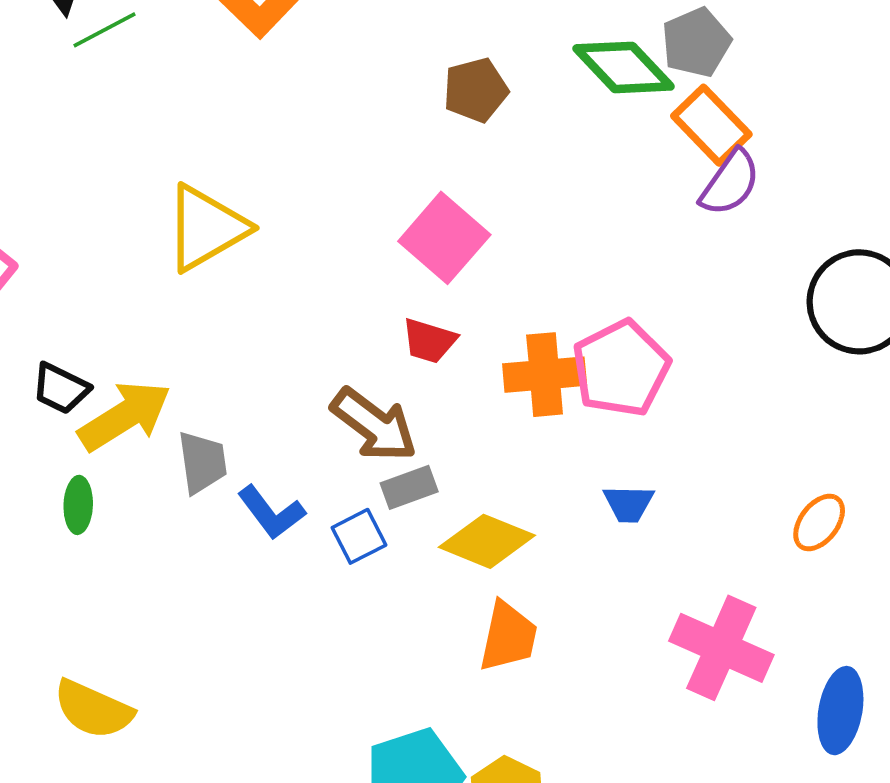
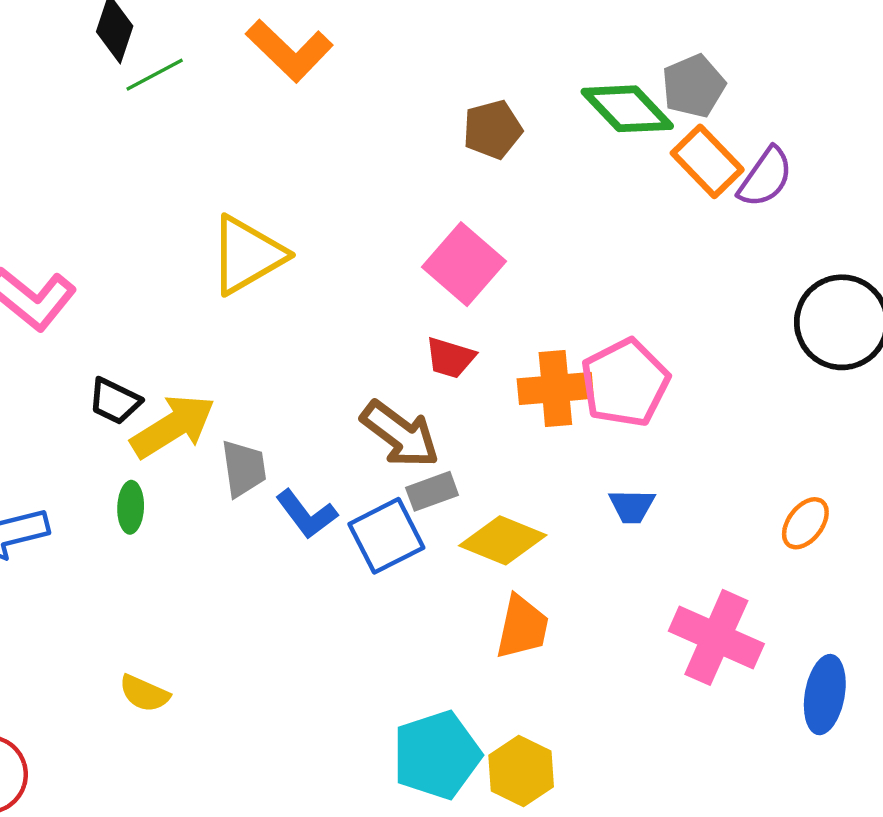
purple semicircle: (730, 183) -> (765, 177), moved
blue square: (359, 536) -> (386, 536), size x1.5
yellow semicircle: (93, 709) -> (144, 693), size x0.7

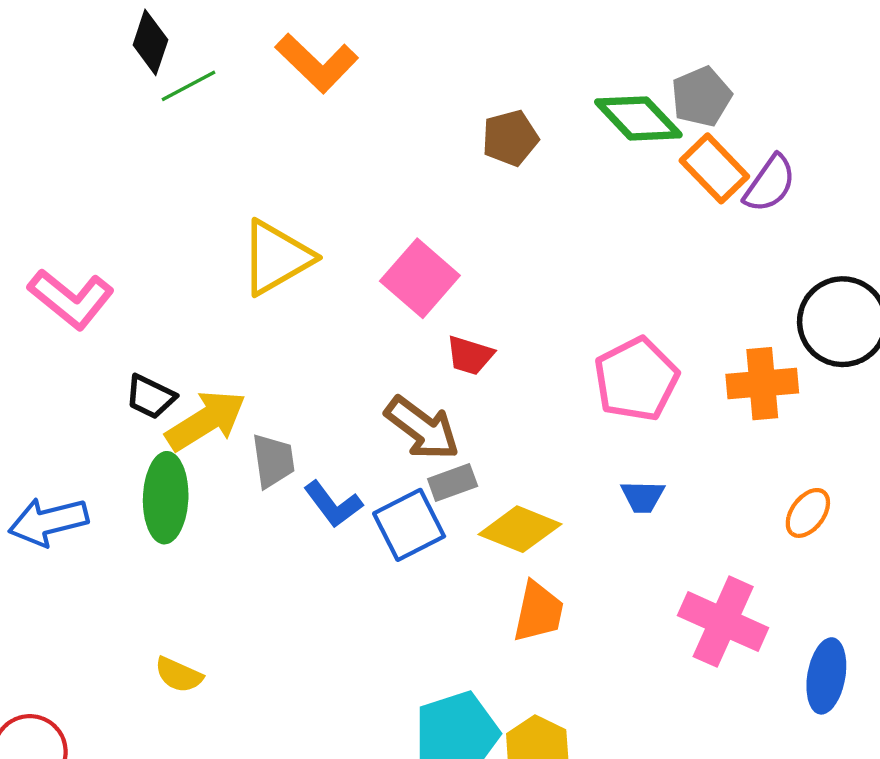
pink square: (464, 264) -> (420, 278), moved
orange cross: (555, 389) -> (762, 384), moved
green ellipse: (131, 507) -> (166, 498), size x1.8

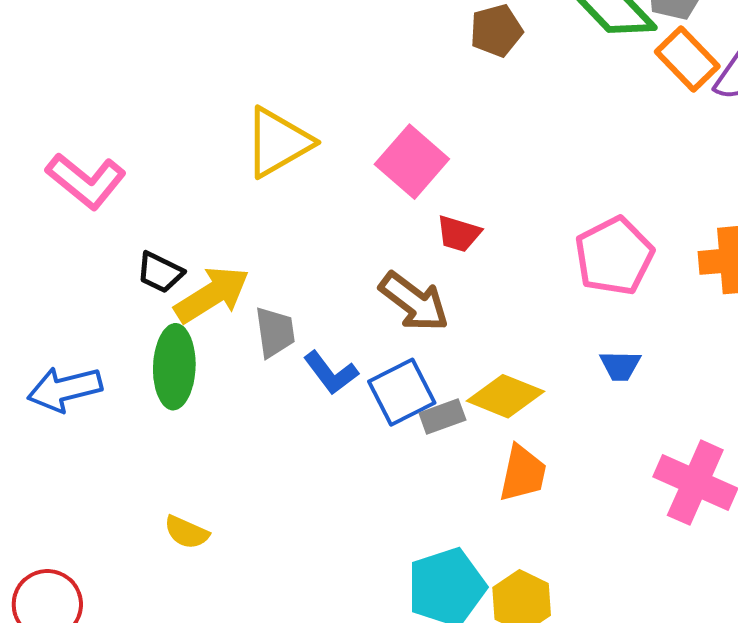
gray rectangle: (453, 482) -> (442, 417), moved

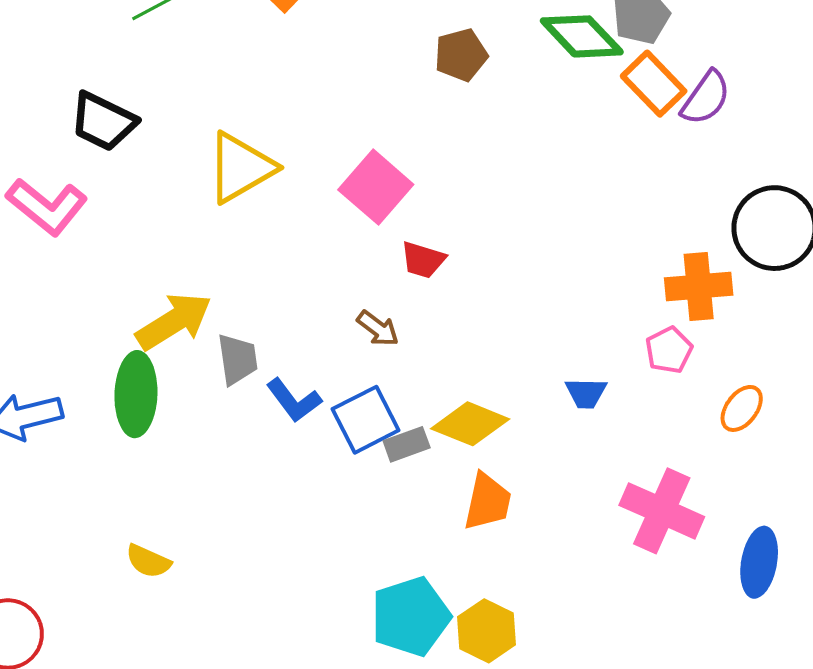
pink pentagon: (614, 256) -> (669, 350), moved, size x0.6
black trapezoid: (160, 272) -> (103, 121), moved, size x1.4
brown arrow: (414, 302) -> (378, 329), size x0.6

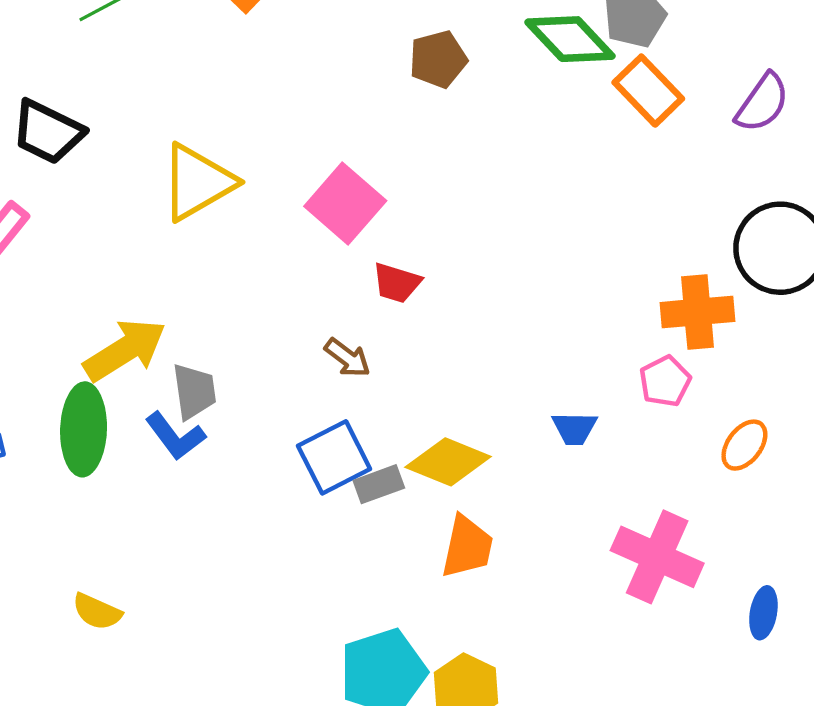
purple semicircle: (706, 98) -> (762, 103), moved
blue L-shape: (294, 400) -> (175, 436), moved
blue ellipse: (759, 562) -> (763, 613), size x0.7

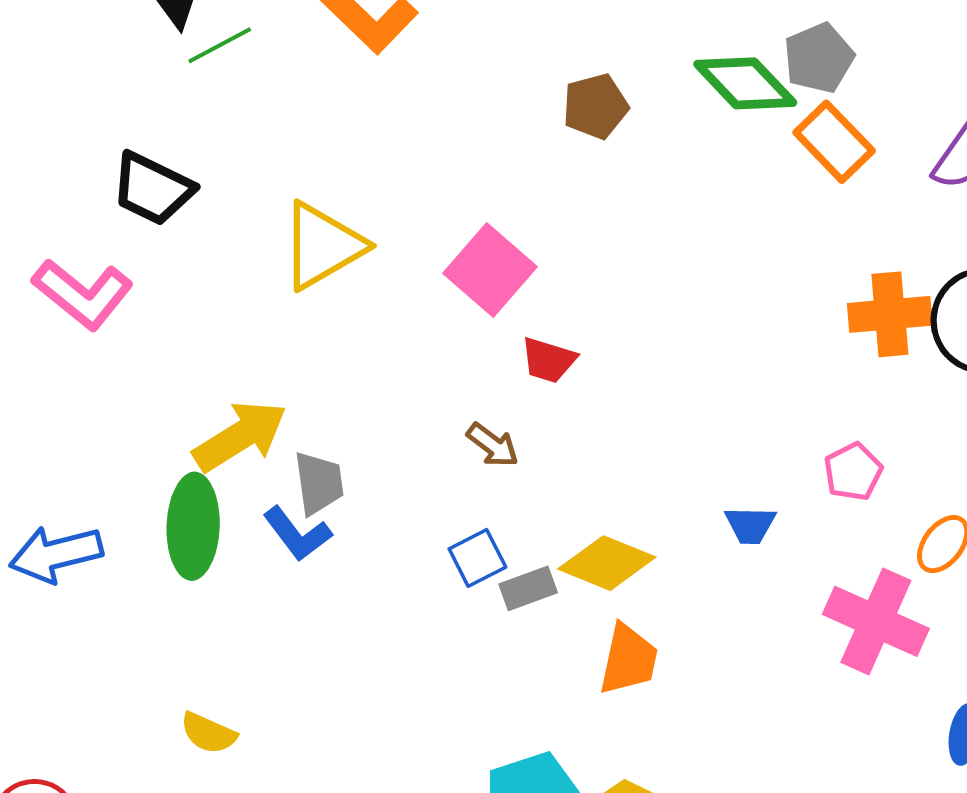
orange cross: (697, 312) -> (890, 314), moved
blue square: (334, 457) -> (477, 558), size x0.7
pink cross: (657, 557) -> (876, 621), moved

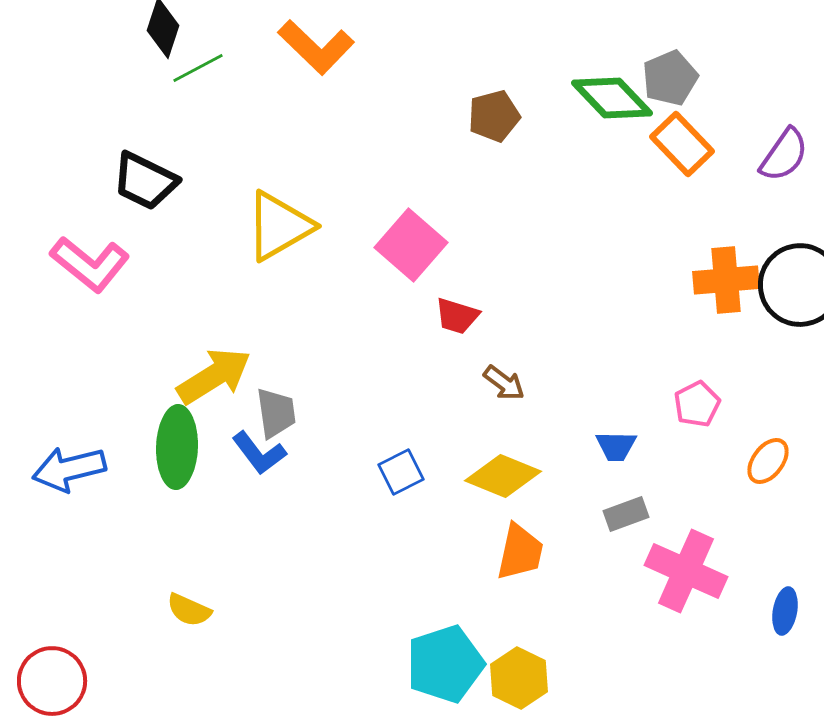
brown arrow: (493, 445) -> (504, 383), moved
gray rectangle: (528, 588) -> (626, 514), moved
pink cross: (876, 621) -> (686, 571), moved

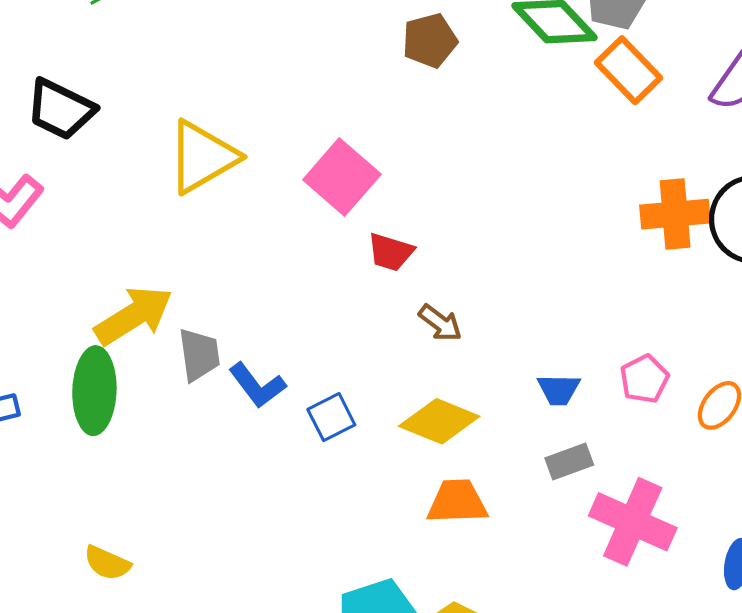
pink pentagon: (697, 404) -> (644, 379), moved
blue L-shape: (259, 453) -> (257, 385), moved
orange trapezoid: (520, 552) -> (457, 502), turned -104

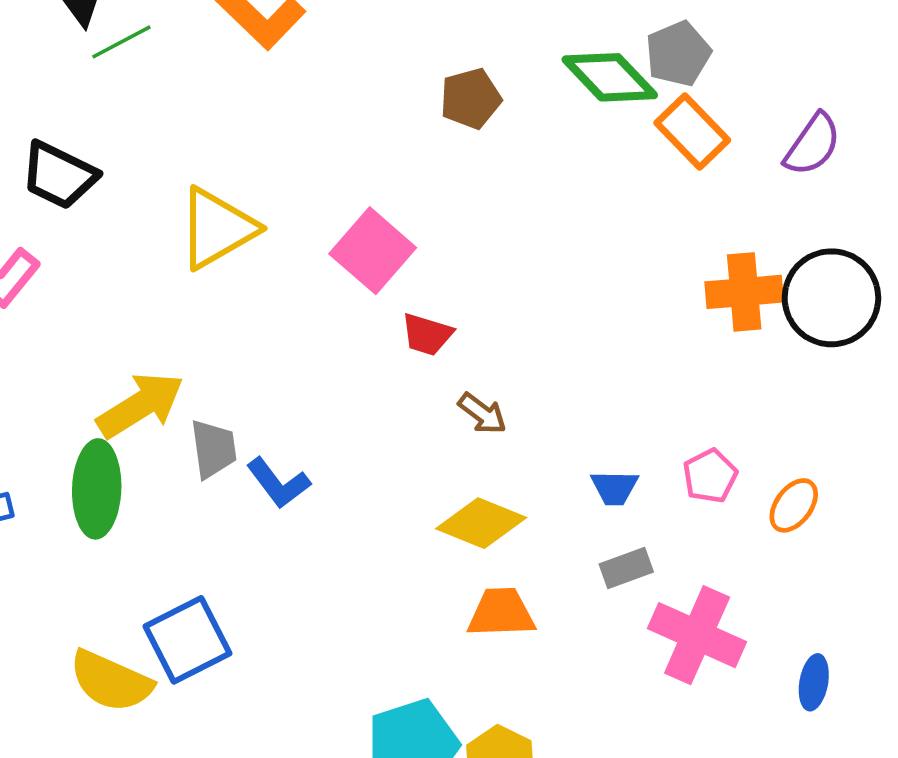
blue square: (331, 417) -> (188, 640), moved, size x1.6
yellow semicircle: (107, 563) -> (111, 681), size x1.6

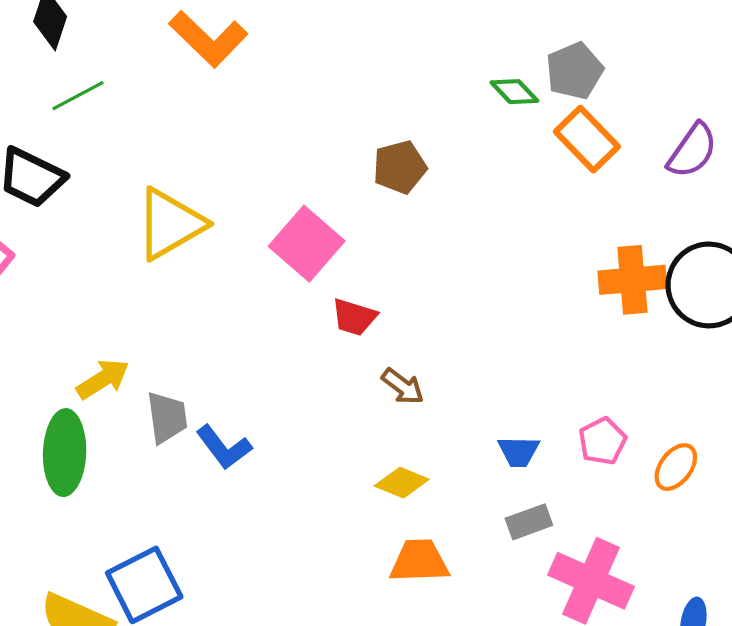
green line: (121, 42) -> (78, 96), moved
green diamond: (610, 77) -> (514, 92), size x0.6
brown pentagon: (471, 99) -> (400, 167), moved
yellow arrow: (140, 405) -> (103, 379), size x0.7
yellow diamond: (481, 523) -> (402, 483), size x0.7

